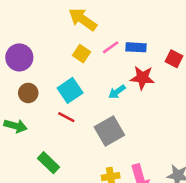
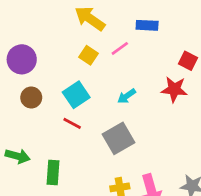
blue rectangle: (136, 47) -> (147, 25), moved
red star: (142, 78) -> (174, 89), moved
green arrow: (16, 126) -> (18, 156), moved
green rectangle: (49, 163) -> (53, 172), turned 50

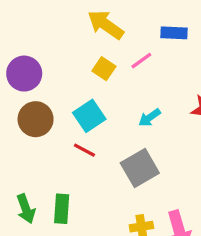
brown circle: (31, 98) -> (36, 119), size x1.4
green arrow: (18, 156) -> (26, 209), moved, turned 55

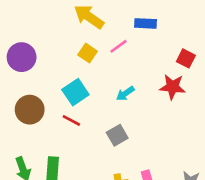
brown circle: (36, 119) -> (30, 110), moved
gray square: (140, 168) -> (117, 135), size x0.7

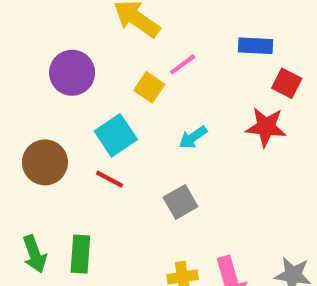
blue rectangle: (146, 23) -> (255, 46), moved
yellow square: (88, 53) -> (149, 87), moved
purple circle: (22, 57) -> (72, 73), moved

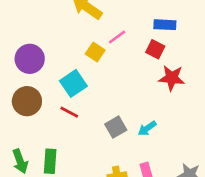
purple circle: (72, 73) -> (30, 59), moved
red square: (287, 83) -> (155, 49), moved
cyan arrow: (193, 137) -> (147, 128), moved

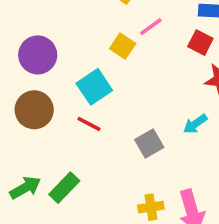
cyan arrow: (147, 128) -> (195, 124), moved
green arrow: (20, 161) -> (25, 188), turned -100
green rectangle: (50, 161) -> (64, 188), turned 40

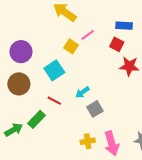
red line: (89, 124) -> (54, 101), moved
cyan arrow: (195, 124) -> (82, 92), moved
gray square: (149, 143) -> (95, 109), moved
green rectangle: (64, 188) -> (37, 119), moved

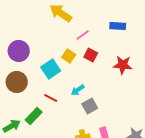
red square: (117, 44) -> (91, 55), moved
yellow square: (71, 46) -> (69, 56), moved

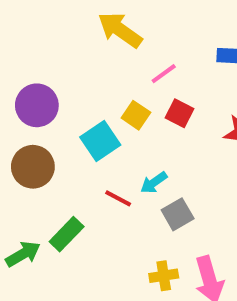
red line: (51, 98) -> (118, 198), moved

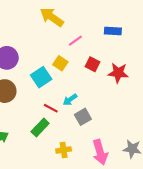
red square: (180, 113) -> (93, 64), moved
green rectangle: (67, 234) -> (40, 127), moved
yellow cross: (164, 276) -> (64, 150), moved

